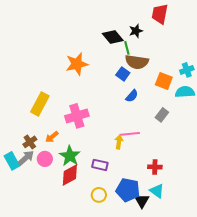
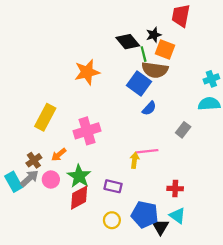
blue square: (123, 74) -> (139, 83), size x1.5
orange square: (164, 81) -> (165, 50), moved

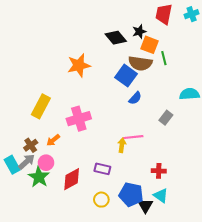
green line: (144, 54) -> (164, 58), moved
cyan cross: (211, 79) -> (192, 14), moved
green star: (79, 176) -> (39, 177), moved

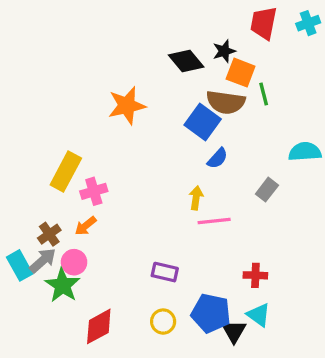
pink cross: (79, 119) -> (94, 191), moved, size x0.7
yellow arrow: (122, 145) -> (196, 198), moved
red diamond: (72, 179) -> (99, 326), moved

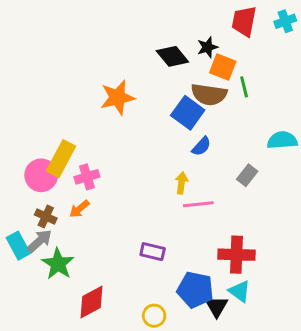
brown cross: (49, 234) -> (46, 217), turned -30
pink circle: (74, 262) -> (41, 175), moved, size x1.4
red cross: (255, 275) -> (236, 255), size x1.6
yellow circle: (163, 322) -> (154, 316), moved

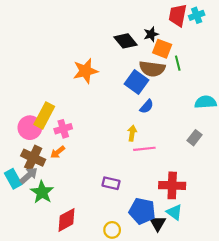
cyan cross: (285, 21) -> (197, 15), moved
gray rectangle: (247, 175) -> (194, 138), moved
brown cross: (46, 217) -> (33, 158), size x1.5

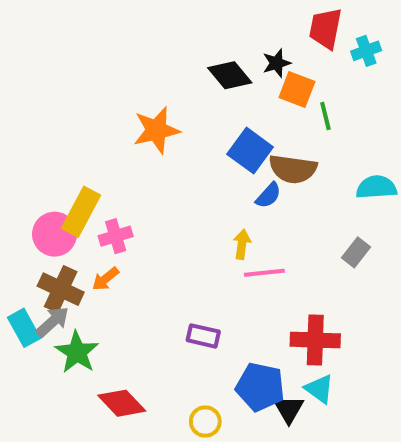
cyan cross: (197, 15) -> (366, 51), moved
brown semicircle: (152, 69) -> (293, 169), moved
red diamond: (67, 220) -> (122, 403), turned 75

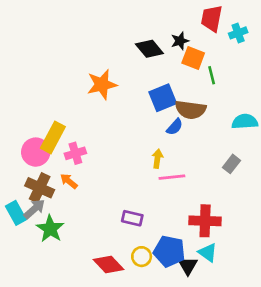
blue square: (250, 151) -> (163, 98), turned 32
orange arrow: (105, 279) -> (69, 181), turned 78
red diamond: (122, 403) -> (108, 264), moved
yellow circle: (205, 422) -> (142, 257), moved

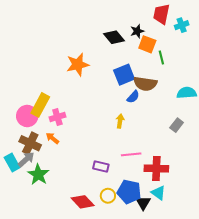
pink line: (172, 177) -> (131, 154), moved

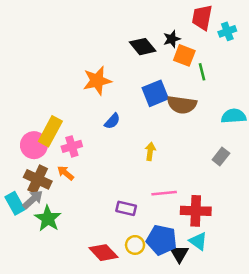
blue semicircle: (133, 97) -> (112, 121), moved

